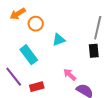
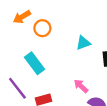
cyan triangle: (59, 40) -> (83, 43), moved

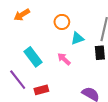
orange circle: (42, 28) -> (62, 22), moved
pink arrow: (81, 86) -> (64, 59), moved

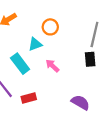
cyan triangle: (77, 38) -> (35, 44), moved

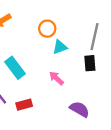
cyan triangle: (35, 44) -> (60, 47), moved
pink arrow: (52, 66) -> (56, 78), moved

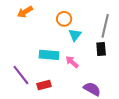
cyan triangle: (60, 47) -> (75, 35), turned -32
cyan rectangle: (15, 68) -> (49, 55), moved, turned -48

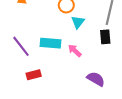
purple line: (21, 75) -> (21, 46), moved
red rectangle: (44, 85) -> (34, 75), moved

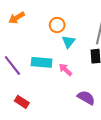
red rectangle: (34, 75) -> (22, 102), moved, turned 48

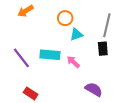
cyan triangle: (69, 42) -> (76, 34), turned 32

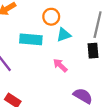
cyan rectangle: (50, 55) -> (31, 39), moved

